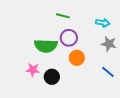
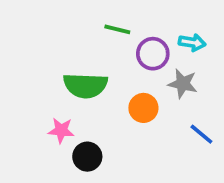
purple circle: (69, 38) -> (153, 54), moved
gray star: (109, 44) -> (183, 84), moved
black circle: (52, 77) -> (87, 157), moved

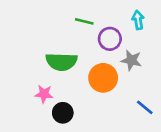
cyan arrow: (192, 42) -> (138, 20), moved, turned -108
orange circle: (143, 108) -> (103, 78), size x1.4
blue line: (201, 134) -> (145, 107), moved

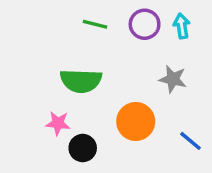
green line: (84, 21) -> (95, 24), moved
purple circle: (110, 39) -> (145, 24), moved
orange circle: (103, 78) -> (136, 121), moved

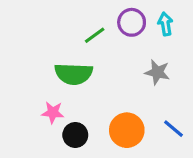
green line: (95, 24) -> (95, 35), moved, turned -50
orange circle: (136, 121) -> (127, 130), moved

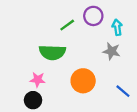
cyan arrow: (165, 24) -> (117, 27), moved
orange circle: (127, 130) -> (83, 81), moved
black circle: (75, 135) -> (33, 100), moved

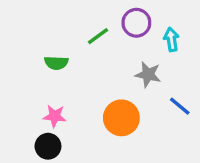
gray star: (112, 51) -> (148, 74), moved
green semicircle: (52, 52) -> (56, 63), moved, size x0.6
blue line: (123, 91) -> (180, 106), moved

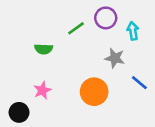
pink star: (55, 116) -> (42, 90), turned -30
black circle: (48, 146) -> (19, 112), moved

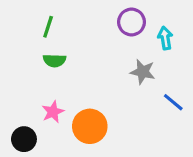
green line: (76, 28) -> (48, 27), moved, turned -36
orange circle: (94, 92) -> (90, 126), moved

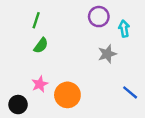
green semicircle: (54, 61) -> (41, 45), turned -56
gray star: (143, 72) -> (107, 54), turned -30
blue line: (173, 102) -> (130, 92), moved

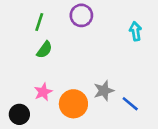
purple circle: (99, 17) -> (81, 15), moved
gray star: (107, 54) -> (104, 91), moved
blue line: (130, 92) -> (130, 104), moved

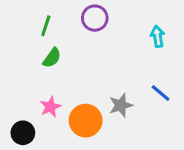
blue line: (130, 104) -> (161, 93), moved

